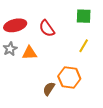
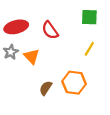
orange triangle: (29, 53) -> (31, 56), turned 49
brown semicircle: (49, 89) -> (46, 88), moved

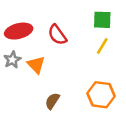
yellow line: (89, 49) -> (102, 46), moved
orange hexagon: (74, 83) -> (101, 95), moved

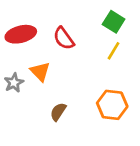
green square: (102, 20) -> (114, 22), turned 30
gray star: (12, 60) -> (14, 83), moved

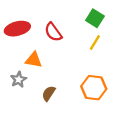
orange triangle: (40, 72) -> (34, 60), turned -36
gray star: (14, 83) -> (19, 80), moved

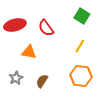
yellow line: (95, 42) -> (80, 46), moved
gray star: (19, 80) -> (16, 78), moved

